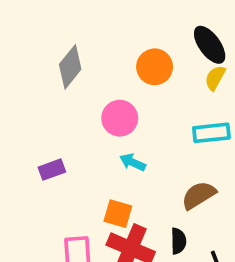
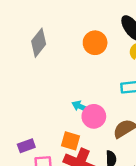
pink circle: (120, 118) -> (94, 116), moved
purple rectangle: (52, 170) -> (26, 146), moved

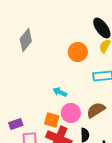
orange circle: (95, 43) -> (78, 52), moved
pink circle: (94, 116) -> (71, 113), moved

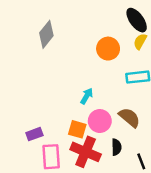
cyan arrow: (60, 92) -> (87, 96), turned 96
brown semicircle: (96, 110) -> (129, 117), turned 72

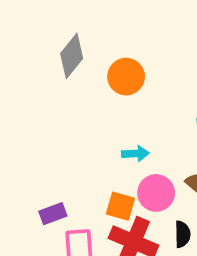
orange circle: (108, 49) -> (126, 77), moved
cyan arrow: (87, 96) -> (135, 154), turned 56

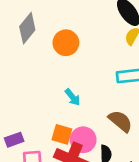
cyan arrow: (135, 154) -> (73, 97), turned 54
pink circle: (156, 193) -> (83, 140), moved

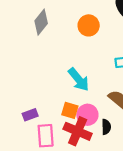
orange circle: (66, 43) -> (89, 25), moved
cyan arrow: (73, 97) -> (79, 79), size x1.6

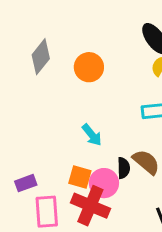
orange circle: (89, 25) -> (89, 67), moved
cyan arrow: (79, 79) -> (92, 135), size x0.7
black semicircle: (106, 127) -> (124, 168), moved

